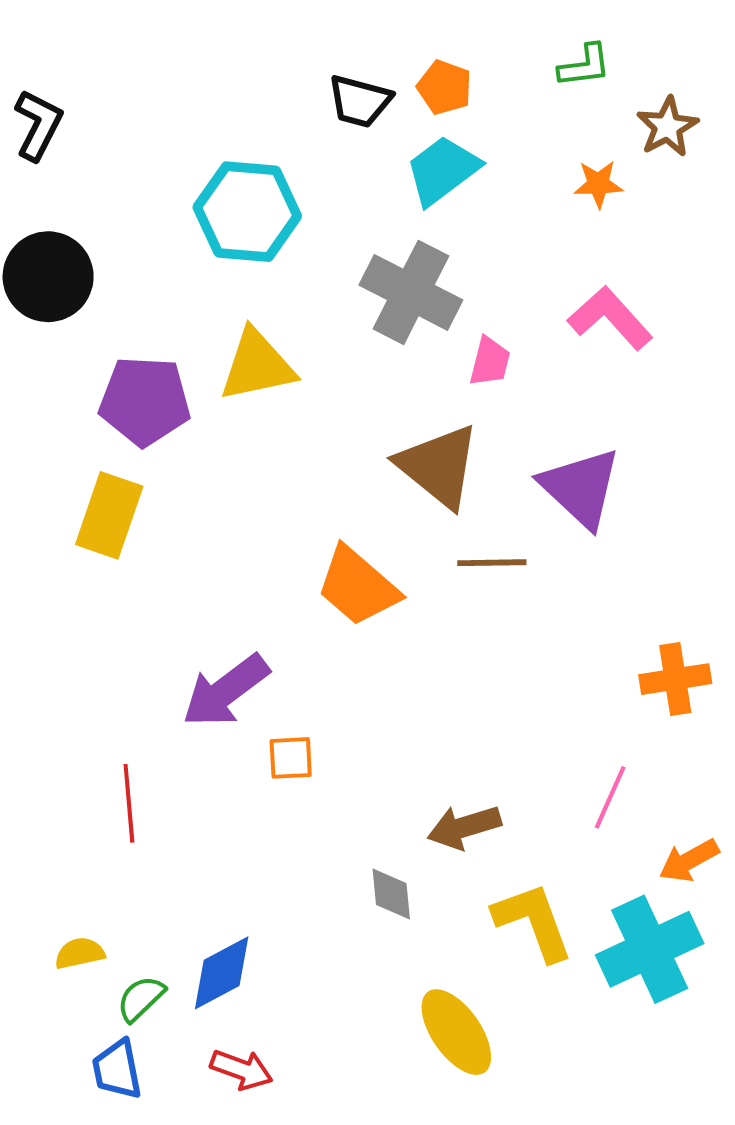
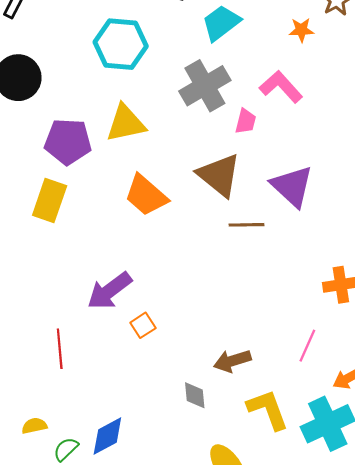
gray cross: (411, 292) -> (205, 86), turned 33
pink L-shape: (610, 318) -> (281, 87), moved
orange trapezoid: (358, 586) -> (146, 195), moved
orange square: (291, 758) -> (143, 325), turned -30

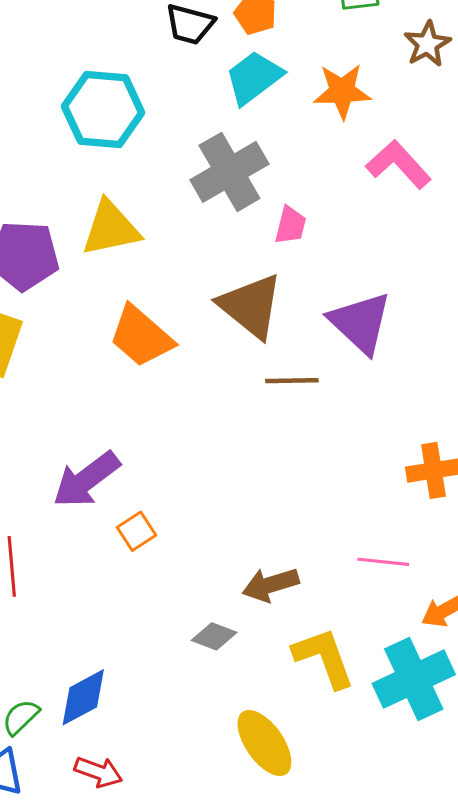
orange star: (301, 30) -> (342, 91), moved, size x1.5
pink L-shape: (281, 87) -> (398, 164), moved
pink line: (307, 346) -> (383, 562), turned 72
gray diamond: (195, 395) -> (214, 636), turned -64

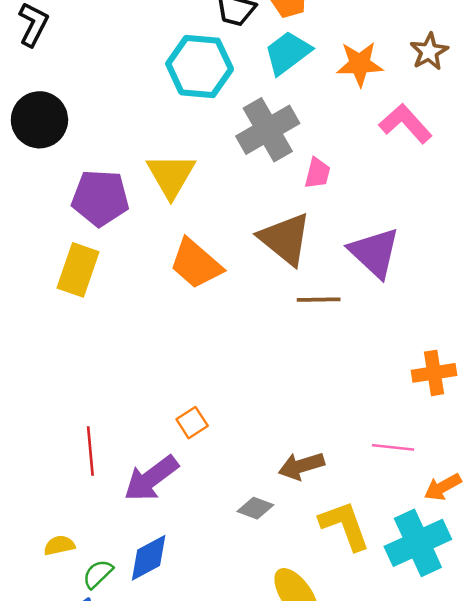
brown star: (427, 44) -> (429, 52), moved
cyan hexagon: (103, 110) -> (200, 66), moved
yellow triangle: (111, 228) -> (171, 176), turned -48
purple arrow: (86, 480) -> (151, 478), moved

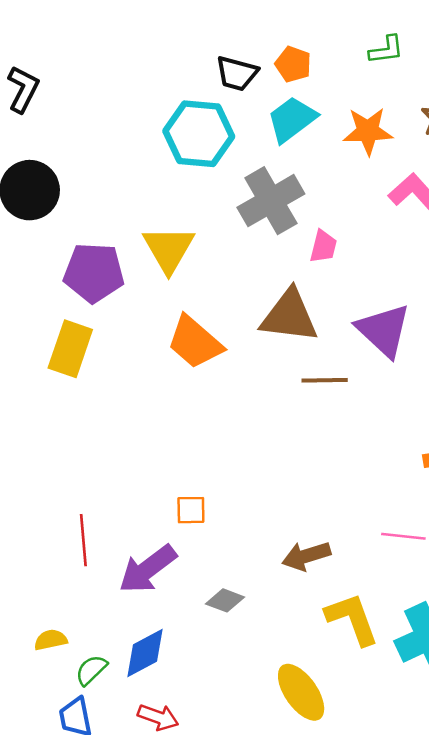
brown triangle: (285, 239) -> (289, 316), turned -32
orange square: (192, 423) -> (191, 510), turned 32
gray diamond: (255, 508) -> (225, 600), moved

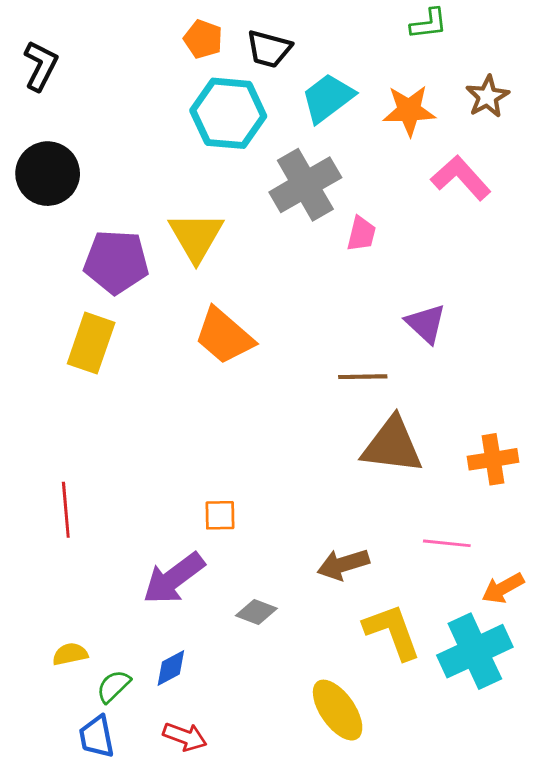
orange pentagon: (293, 64) -> (203, 39), moved
brown triangle: (289, 316) -> (392, 445), moved
purple triangle: (384, 330) -> (426, 323), size x0.7
red line: (83, 540) -> (66, 510), moved
blue diamond: (145, 653) -> (171, 668), size x0.7

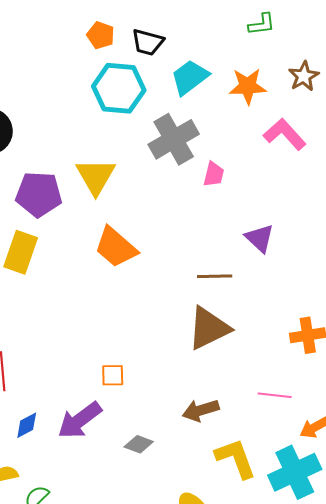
brown triangle: (392, 445) -> (209, 328), moved, turned -33
blue diamond: (171, 668) -> (27, 425), moved

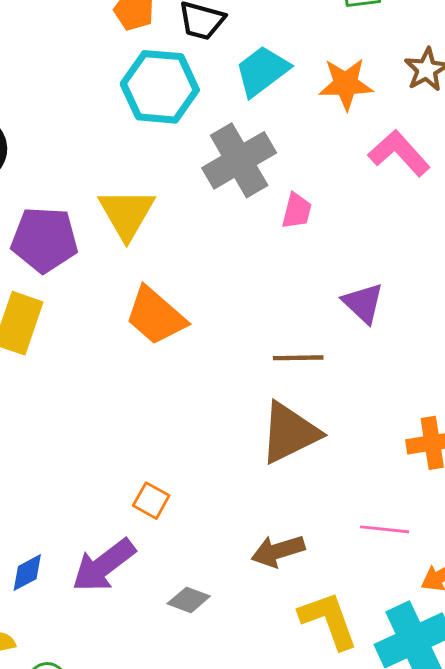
orange square: (113, 375) -> (151, 501), turned 30

